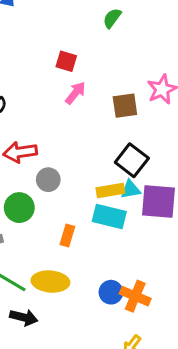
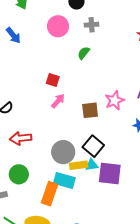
gray circle: (48, 180) -> (63, 152), moved, size x1.5
cyan rectangle: (109, 217) -> (64, 180), moved
orange rectangle: (67, 235) -> (49, 194), size x1.6

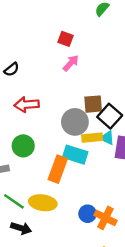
brown square: (90, 110) -> (93, 104), moved
cyan triangle: (92, 165) -> (107, 138), turned 32

